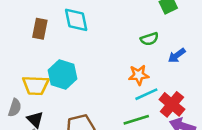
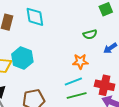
cyan line: (146, 94) -> (73, 82), moved
red cross: (172, 104) -> (105, 85), turned -30

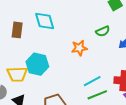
orange star: (80, 61) -> (79, 48), moved

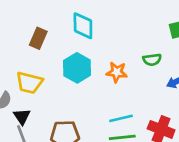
brown rectangle: (17, 30) -> (38, 38), moved
cyan hexagon: (37, 64) -> (77, 68), moved

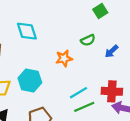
cyan hexagon: (77, 68) -> (30, 80), moved

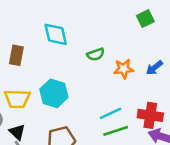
green semicircle: (88, 40) -> (96, 54), moved
orange star: (64, 58) -> (124, 69), moved

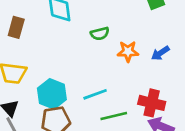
cyan hexagon: (54, 93) -> (52, 94), moved
cyan line: (110, 113) -> (95, 94), moved

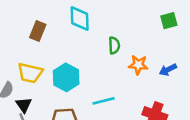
green semicircle: (100, 34) -> (114, 45), turned -84
cyan hexagon: (52, 94) -> (66, 77), moved

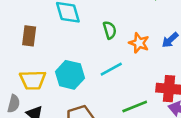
orange star: (138, 65) -> (139, 43), turned 30
cyan line: (104, 101) -> (111, 69), moved

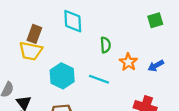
cyan line: (111, 69) -> (99, 79), turned 36
yellow trapezoid: (33, 80) -> (31, 51), moved

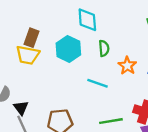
cyan diamond: (73, 21) -> (87, 20), moved
cyan hexagon: (62, 76) -> (68, 49), moved

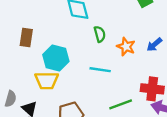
cyan hexagon: (68, 49) -> (56, 58), moved
yellow trapezoid: (28, 55) -> (47, 80), moved

